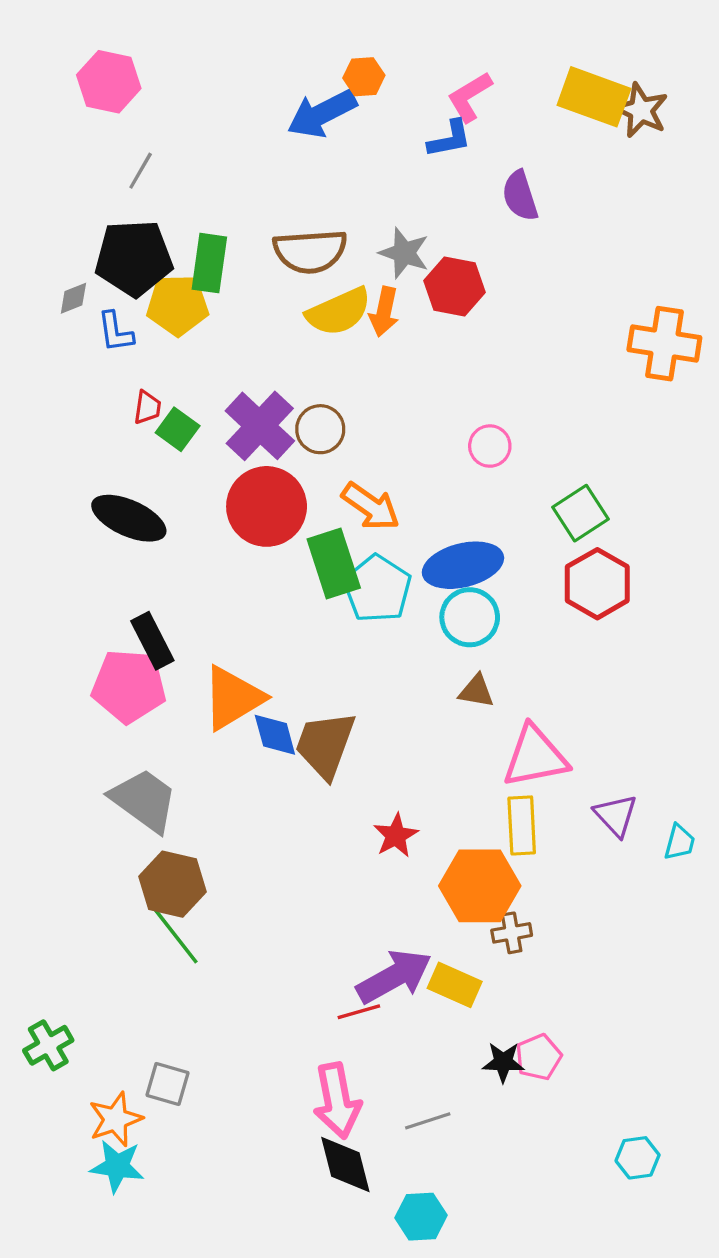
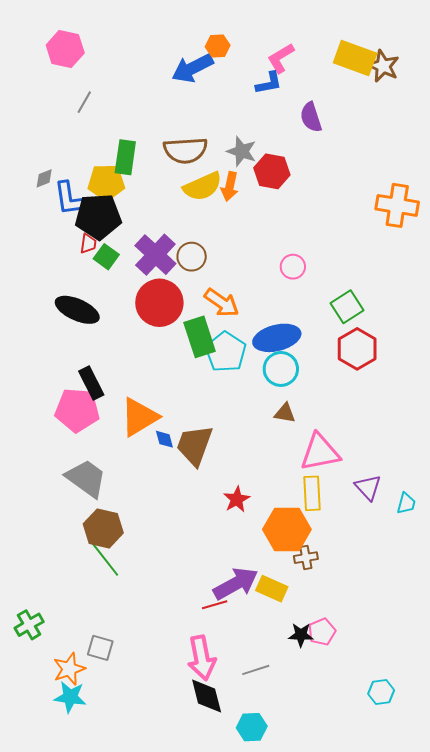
black pentagon: (134, 258) -> (98, 217), moved
blue L-shape: (115, 332) -> (69, 198), size x1.4
blue diamond: (275, 735) -> (164, 439), size x0.7

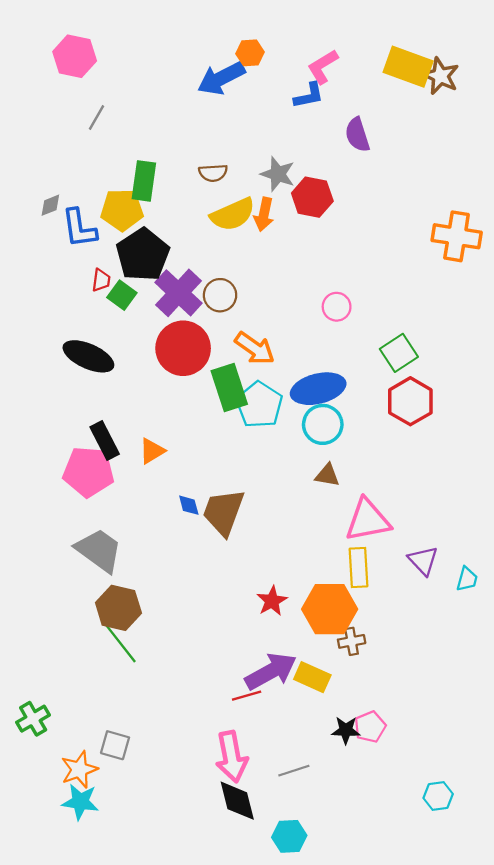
brown semicircle: (186, 150) -> (213, 173), size x0.6
black pentagon: (98, 217) -> (143, 255), moved, turned -30
orange triangle: (139, 417) -> (152, 451), moved, size x0.6
red star: (237, 499) -> (272, 601), moved

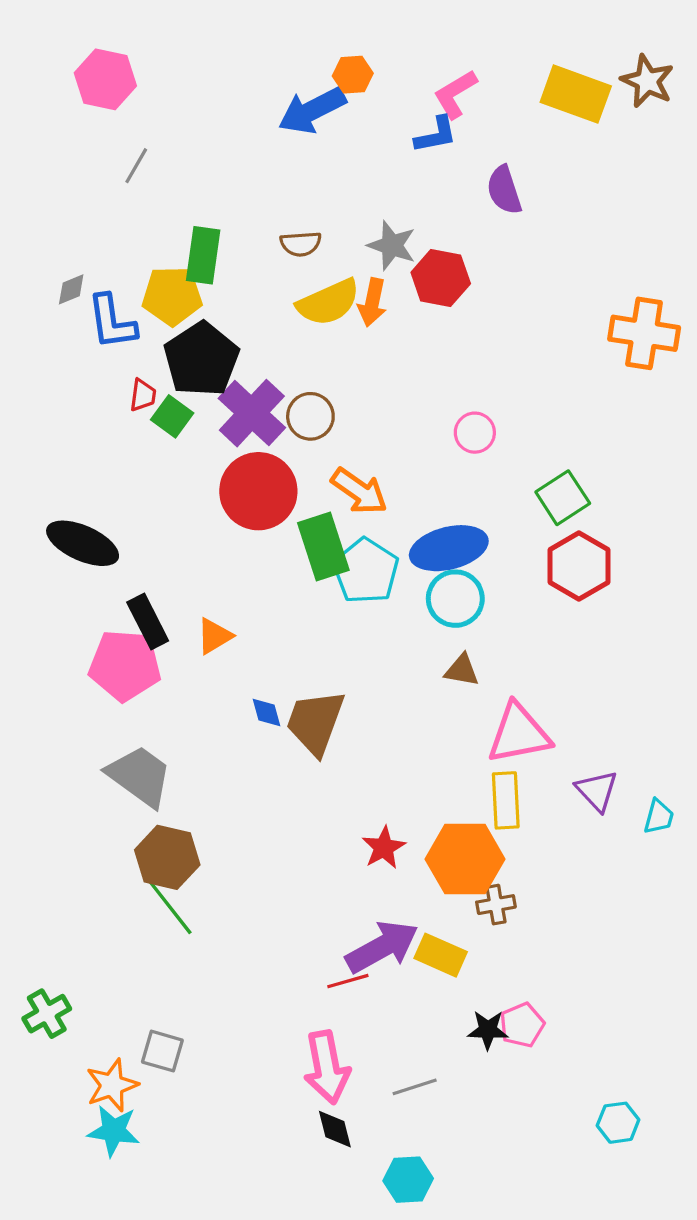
brown star: (440, 76) -> (647, 81), moved
black ellipse: (88, 356) -> (83, 543), moved
black diamond: (237, 801) -> (335, 1129), size x0.7

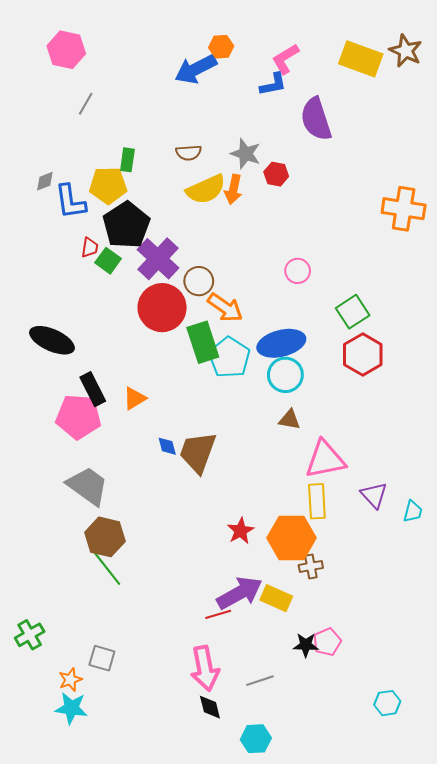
purple semicircle: (504, 190) -> (316, 119), size x1.4
green rectangle: (203, 255) -> (127, 160), size x0.7
red hexagon: (441, 278) -> (276, 174), size x0.7
brown circle: (310, 416) -> (199, 281), moved
orange star: (112, 1085) -> (70, 680), size x0.7

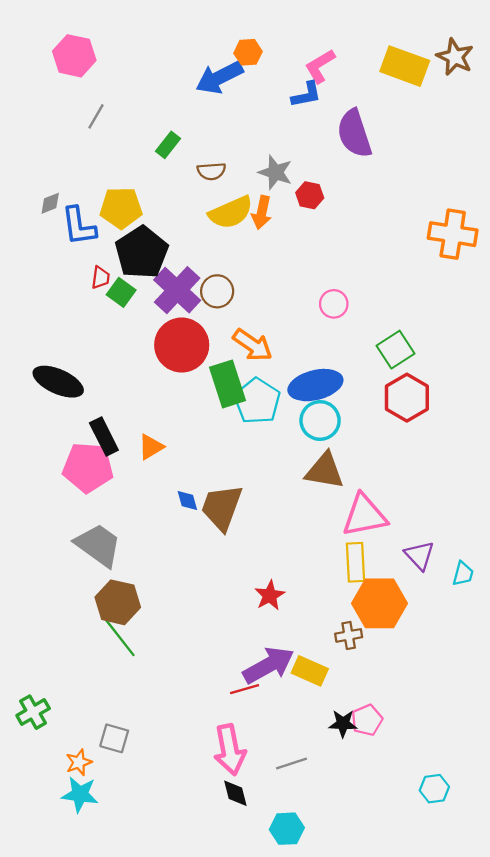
green rectangle: (127, 160) -> (168, 145), moved, turned 30
brown circle: (199, 281) -> (217, 291), moved
brown triangle: (289, 420) -> (325, 471), size x1.6
orange hexagon: (291, 538) -> (379, 603), moved

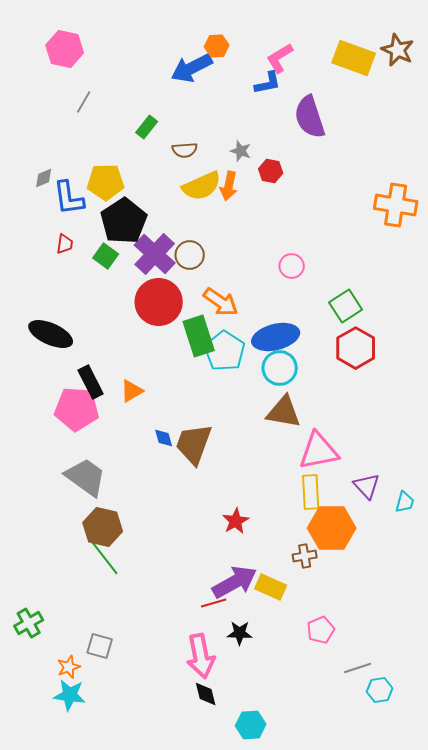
gray star: (275, 172) -> (241, 151), size x0.7
red trapezoid: (100, 278) -> (65, 244), moved
black star: (343, 723) -> (240, 633), moved
gray line: (291, 764) -> (358, 668), moved

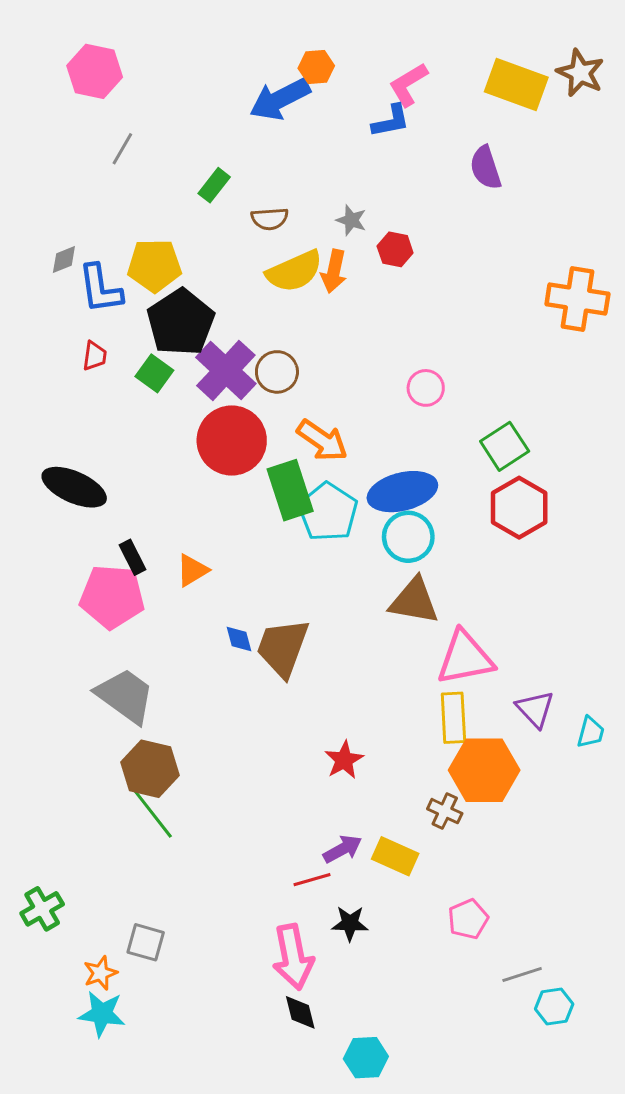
purple semicircle: (310, 117) -> (486, 168), moved, size x0.7
black rectangle: (91, 382) -> (133, 557), size x0.7
brown cross: (305, 556) -> (445, 811), turned 35
purple arrow: (235, 582) -> (343, 849), size x0.6

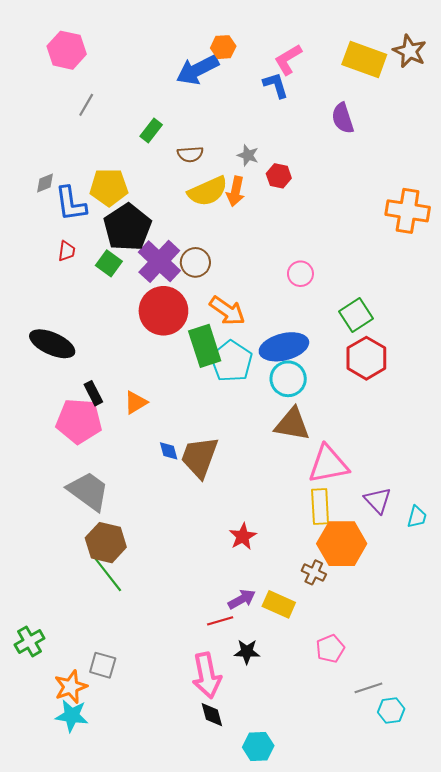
blue L-shape: (391, 121) -> (276, 85), turned -96
orange star: (100, 973) -> (71, 687), size x1.4

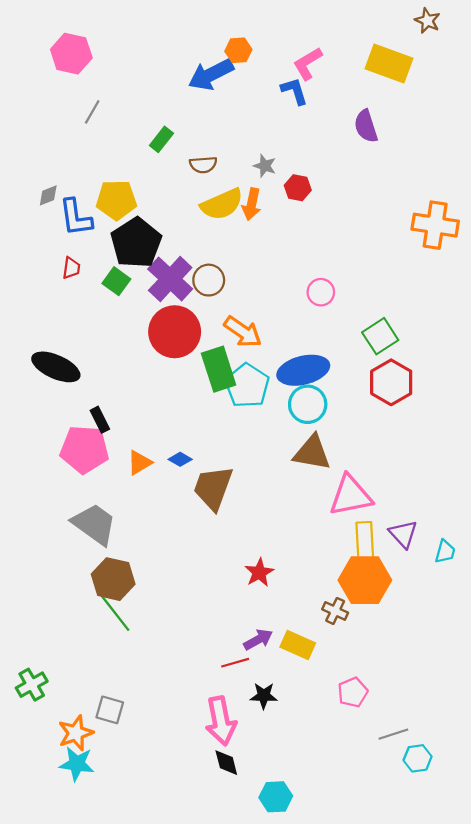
brown star: (410, 51) -> (427, 21), moved, size x0.7
orange triangle: (136, 402) -> (139, 463), moved
blue diamond: (169, 451) -> (180, 459), moved, turned -45
yellow rectangle: (320, 507) -> (365, 541), moved

